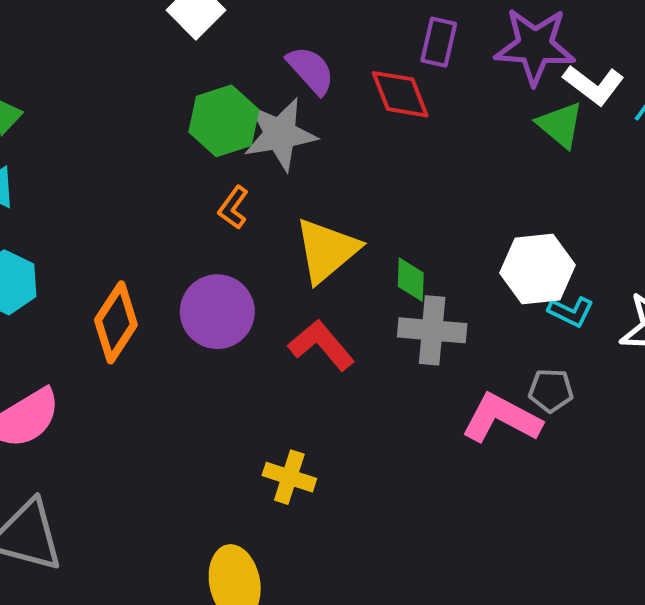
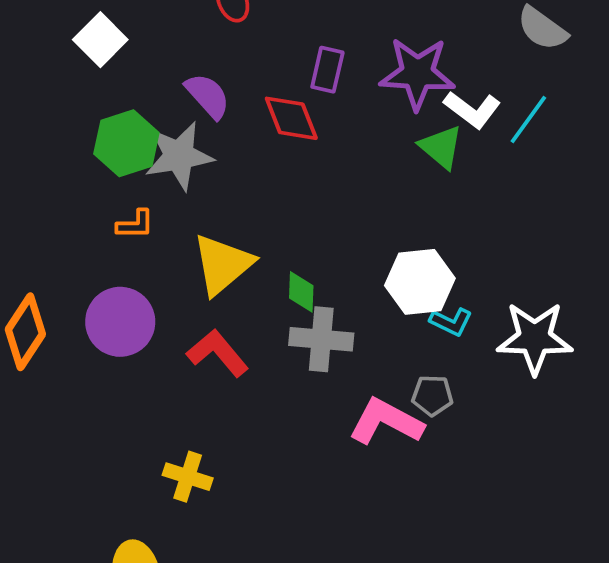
orange L-shape: (233, 208) -> (135, 224), turned -126

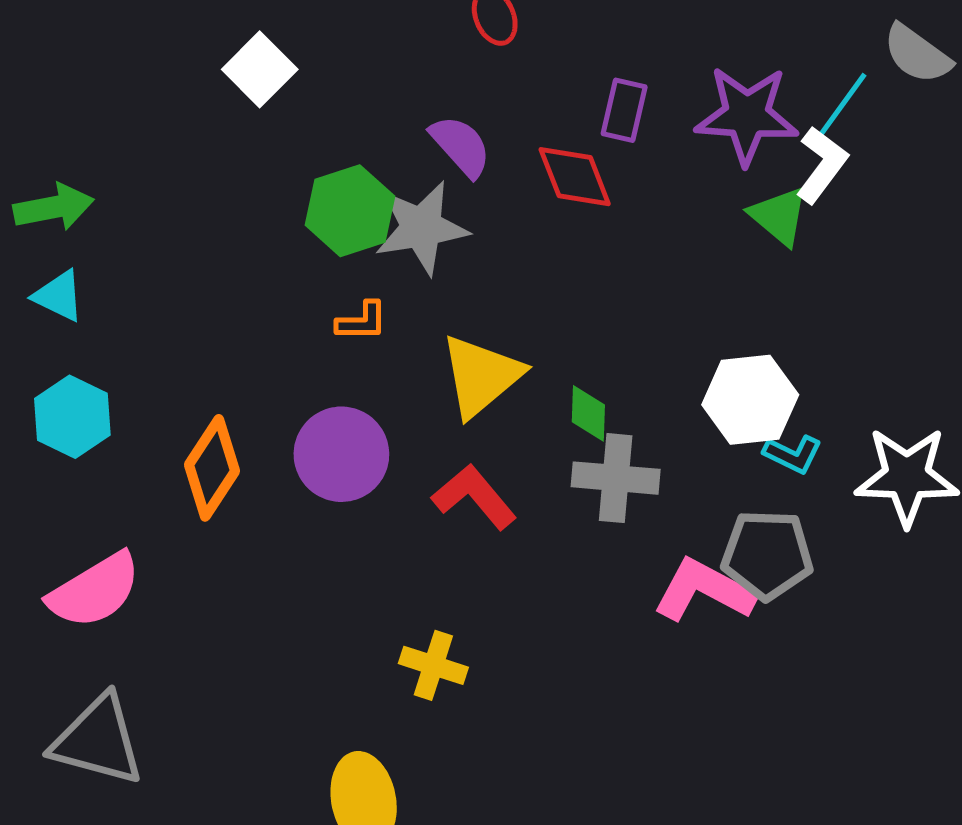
white square: (100, 40) -> (260, 69), moved
white L-shape: (472, 110) -> (822, 165), turned -90
cyan line: (528, 120) -> (842, 105), moved
gray pentagon: (432, 395) -> (767, 555), size x1.6

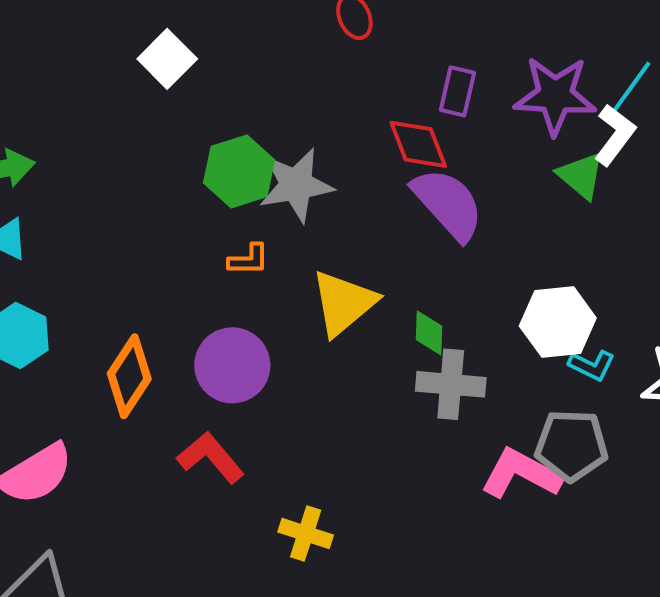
purple semicircle: (461, 146) -> (448, 204), moved, size x1.5
red L-shape: (474, 497) -> (211, 458), moved

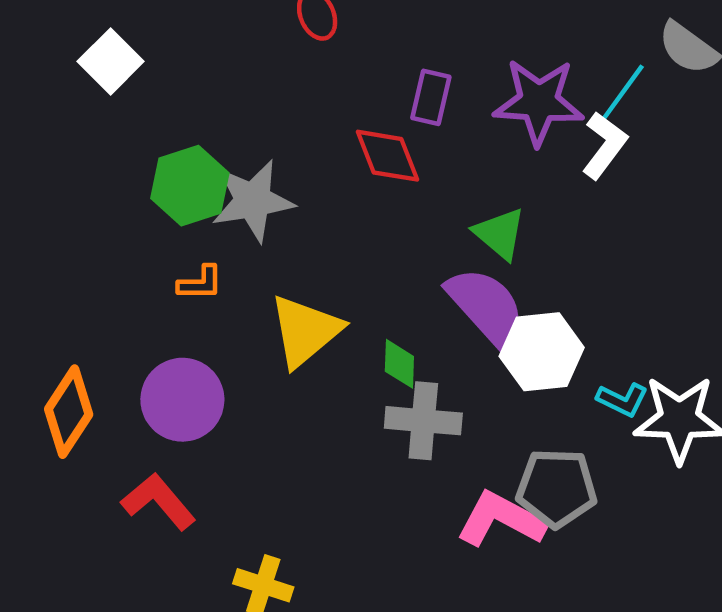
green triangle: (581, 175) -> (500, 234), moved
purple semicircle: (448, 204) -> (486, 307), moved
cyan L-shape: (592, 365) -> (622, 400), moved

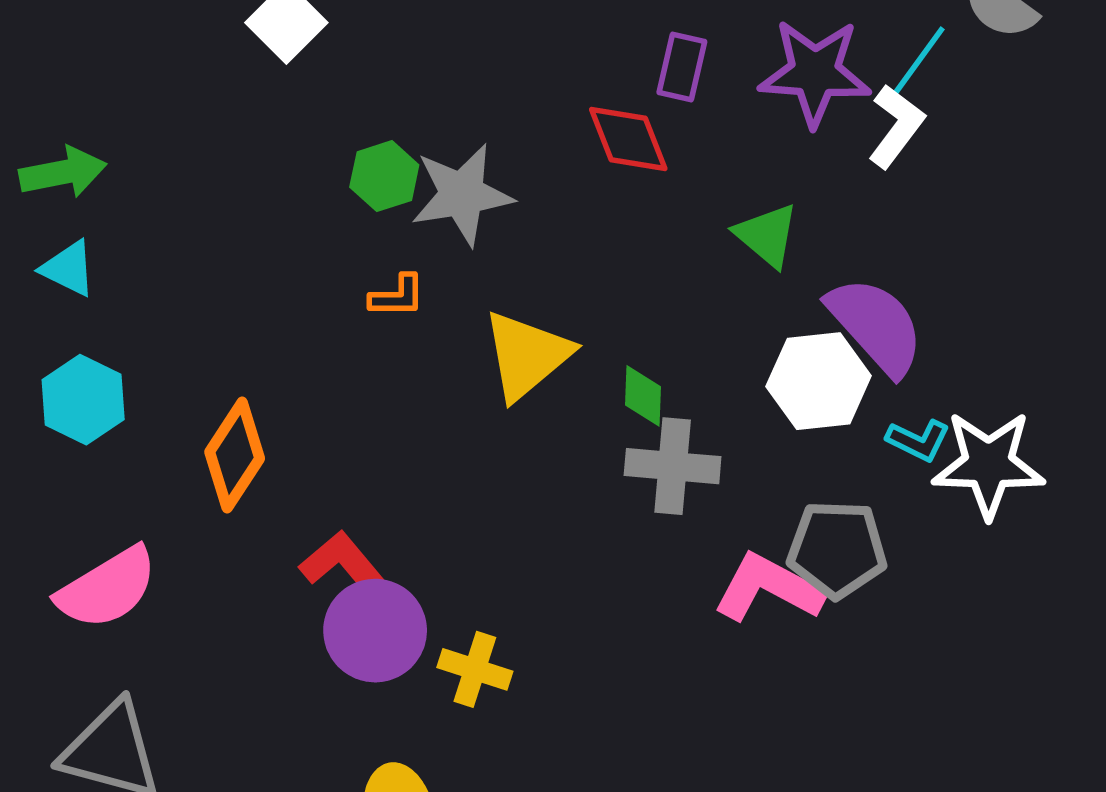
green hexagon: (190, 186) -> (384, 176), size x0.7
purple semicircle: (486, 307) -> (876, 326), moved
purple circle: (182, 400) -> (375, 631), moved

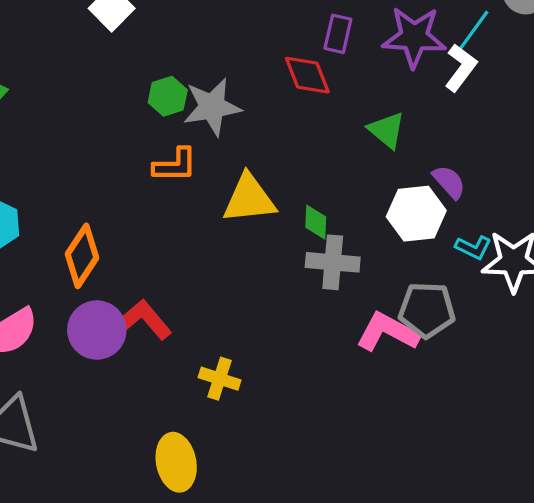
orange L-shape: (397, 296) -> (175, 165), size x1.4
purple semicircle: (876, 326) -> (449, 182), size x0.6
yellow triangle: (527, 355) -> (249, 199), turned 34
purple circle: (375, 631) -> (97, 330), moved

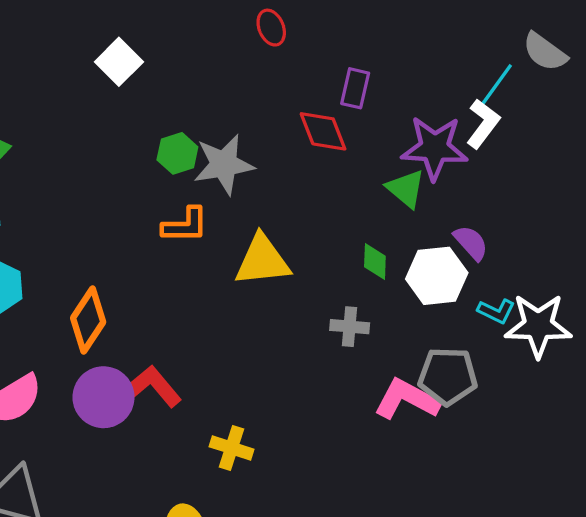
purple star: (414, 37) -> (435, 148), moved
green diamond: (316, 222) -> (375, 262), moved
gray cross: (333, 262) -> (350, 327), size x0.7

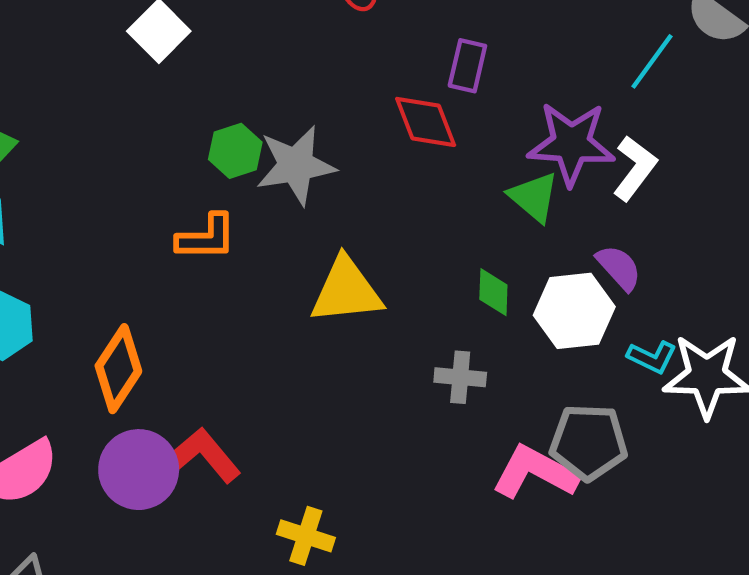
white L-shape: (483, 124) -> (635, 168), moved
orange L-shape: (185, 225) -> (206, 237), moved

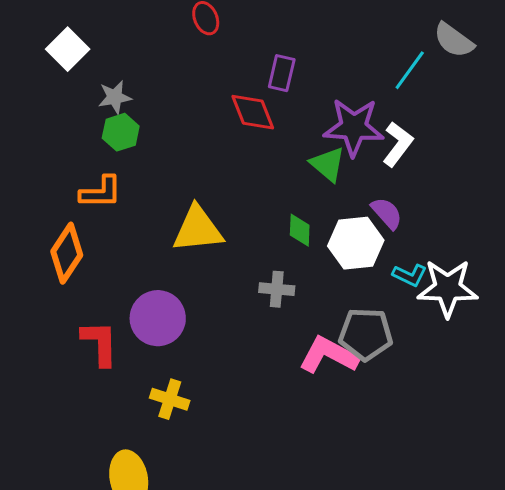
gray star: (296, 165) -> (115, 97), moved, size x0.6
orange diamond: (118, 369) -> (67, 253), moved
red L-shape: (205, 455) -> (100, 343), turned 39
purple circle: (139, 470) -> (158, 318), moved

